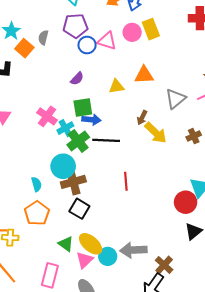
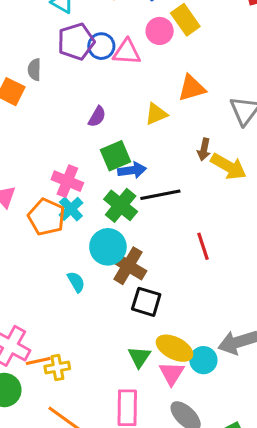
blue circle: (87, 45) -> (101, 46), moved
cyan cross: (65, 128) -> (71, 209), moved
brown cross: (73, 182) -> (128, 266), turned -30
orange pentagon: (37, 213) -> (47, 217), moved
green triangle: (66, 244) -> (139, 357), turned 42

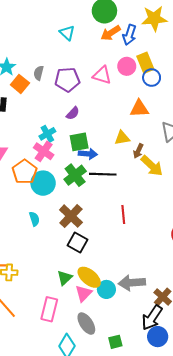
purple pentagon: (76, 42) -> (67, 80), moved
blue circle: (101, 46) -> (152, 78), moved
yellow triangle: (156, 114) -> (122, 138), moved
cyan cross: (71, 209) -> (47, 134), moved
cyan circle: (108, 247) -> (43, 183), moved

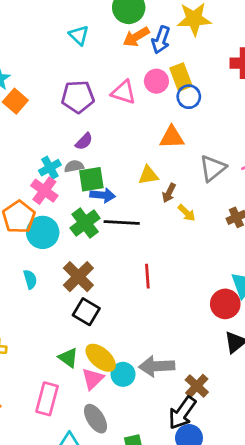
gray semicircle: (39, 73) -> (74, 166), moved, turned 64
yellow arrow: (152, 166) -> (187, 213), size x0.6
green triangle: (65, 278) -> (68, 358), turned -42

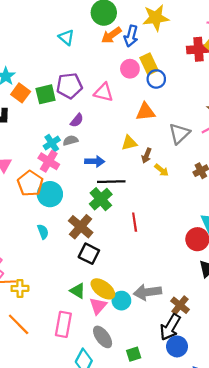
pink triangle: (124, 92) -> (104, 92), moved
green square: (91, 179) -> (46, 94), moved
green cross: (85, 223) -> (101, 199), moved

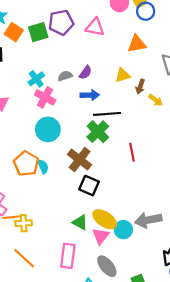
purple semicircle: (77, 120) -> (85, 73), moved
cyan cross: (52, 143) -> (36, 79), moved
orange pentagon: (30, 183) -> (26, 164), moved

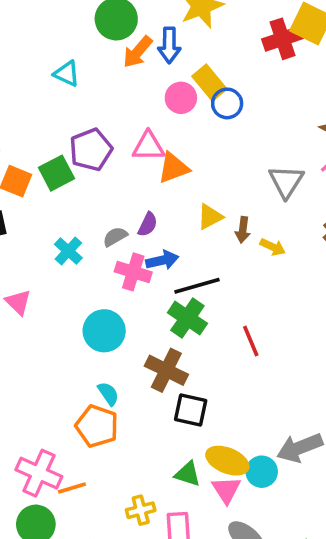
orange triangle: (137, 44) -> (173, 168), moved
pink cross: (45, 97) -> (133, 272), moved
orange pentagon: (26, 164) -> (97, 426), moved
yellow cross: (24, 223) -> (141, 510), moved

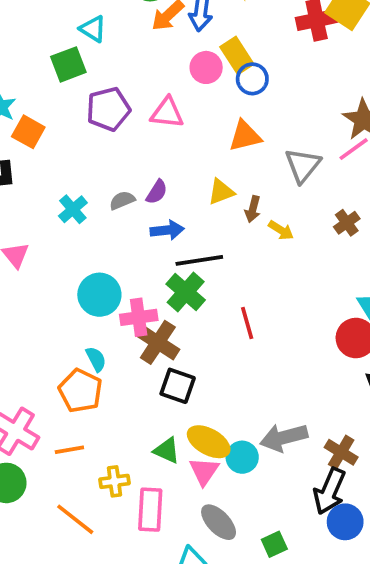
orange triangle: (173, 168) -> (245, 136), moved
green square: (56, 173) -> (68, 64), moved
pink cross: (133, 272) -> (139, 317), moved, turned -32
orange line: (72, 488) -> (69, 450), moved

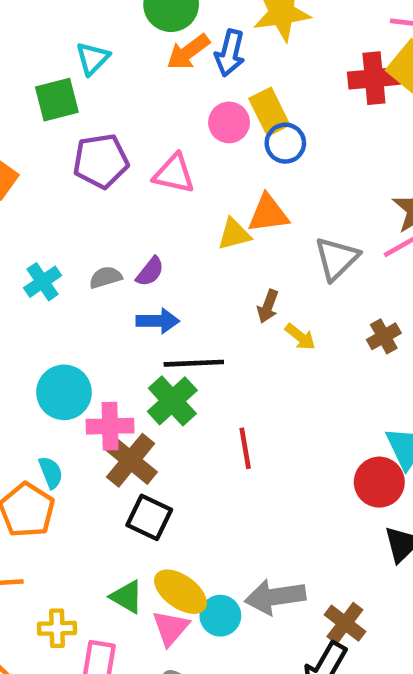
cyan triangle: (93, 29) -> (93, 58), turned 36
yellow triangle: (221, 192) -> (234, 234), moved

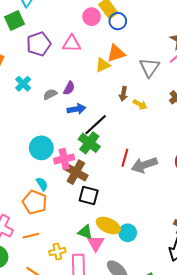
cyan cross: (43, 282) -> (23, 84), moved
black line: (194, 363) -> (96, 125), turned -30
red line: (245, 448) -> (125, 158), turned 36
gray arrow: (275, 597) -> (144, 165), moved
pink triangle: (171, 628) -> (96, 243), moved

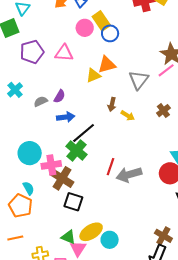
yellow ellipse: (108, 226) -> (91, 232), turned -60

